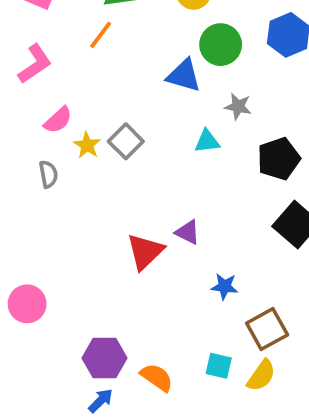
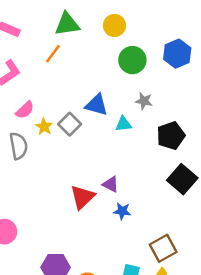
blue triangle: (184, 76) -> (97, 105), moved
gray semicircle: (48, 174) -> (18, 146), size x1.5
blue star: (224, 286) -> (122, 211), moved

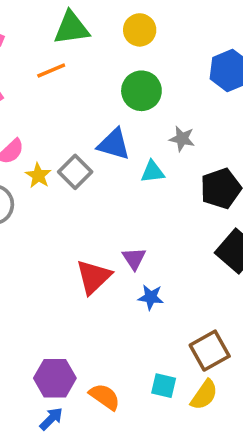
orange line: (53, 54) -> (51, 70), turned 30
green circle: (132, 60) -> (141, 91), moved
purple triangle: (111, 184) -> (134, 258), turned 30

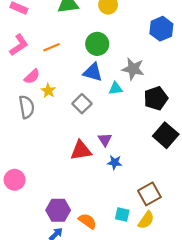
orange line: (51, 70) -> (52, 47), moved
green circle: (141, 91) -> (97, 44), moved
gray star: (182, 139) -> (133, 69), size x1.5
gray square: (75, 172) -> (82, 104), moved
red triangle: (94, 277) -> (81, 150), turned 35

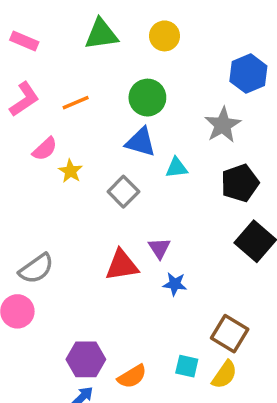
gray star: (133, 69) -> (223, 125), moved, turned 30
gray semicircle: (27, 107) -> (36, 269), moved, turned 65
brown square: (149, 194) -> (230, 334), turned -30
orange semicircle: (87, 221) -> (132, 376), turned 114

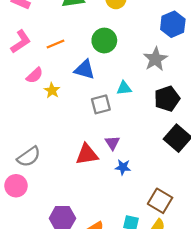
blue triangle: (141, 142) -> (85, 70), moved
gray square: (123, 192) -> (101, 104), moved, turned 30

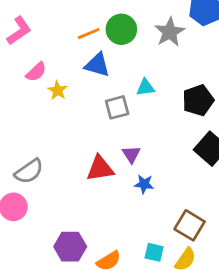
orange line: (55, 44) -> (89, 34), moved
gray star: (155, 59) -> (170, 32), moved

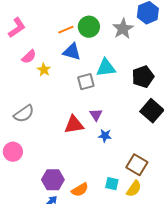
cyan triangle: (146, 88) -> (106, 68), size x1.5
gray semicircle: (29, 171) -> (24, 114), moved

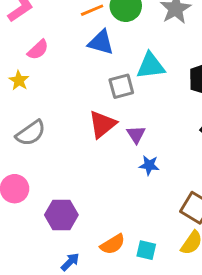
yellow star: (44, 70) -> (19, 80), moved
red triangle: (74, 125) -> (102, 124), moved, turned -30
purple hexagon: (53, 180) -> (61, 215), moved
cyan square: (112, 184) -> (146, 250), moved

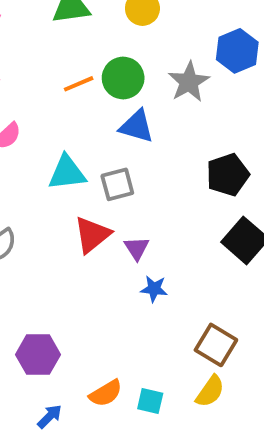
blue triangle: (101, 42) -> (137, 126), moved
cyan triangle: (151, 66) -> (67, 173), moved

